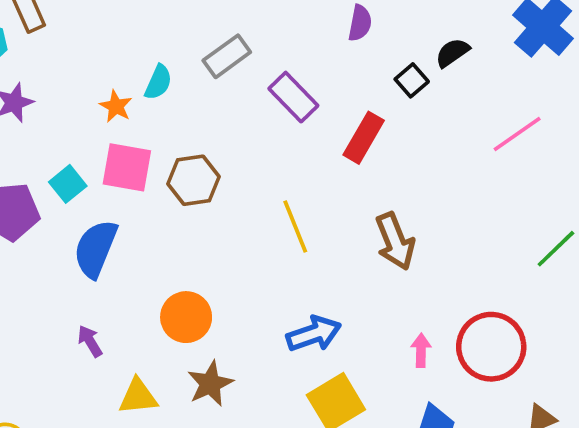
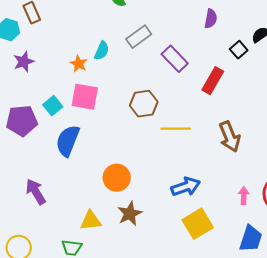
brown hexagon: (194, 180) -> (144, 104), moved
yellow line: (295, 226) -> (176, 129), turned -68
purple arrow: (90, 341) -> (36, 192), moved, size x1.5

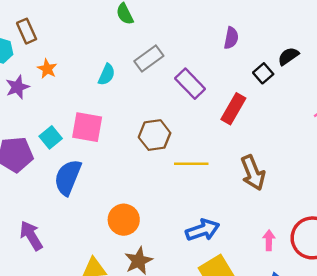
orange star: (79, 64) -> (47, 69), moved

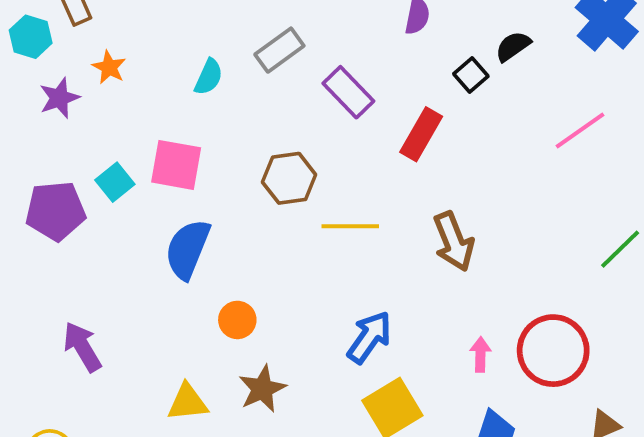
blue semicircle: (68, 177) -> (188, 249), moved
orange circle: (124, 220) -> (237, 320), size x0.7
blue arrow: (203, 230) -> (369, 337), turned -36

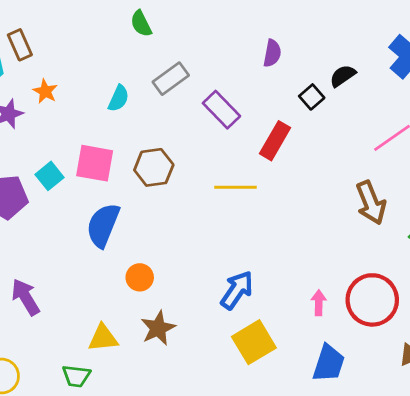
brown hexagon: (289, 178) -> (154, 167), moved
yellow line: (350, 226) -> (236, 187), moved
brown arrow: (454, 241) -> (371, 203), moved

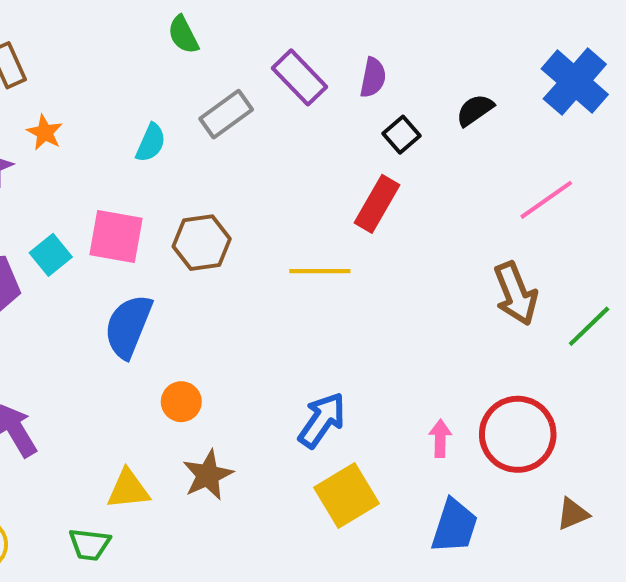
black square: (312, 97) -> (401, 135), moved
purple rectangle: (221, 110) -> (300, 77), moved

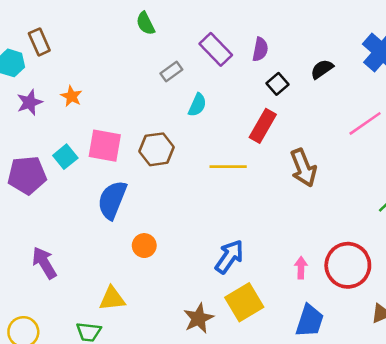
gray rectangle: (226, 114) -> (171, 72), size x0.7
orange star: (45, 133) -> (71, 96), moved
cyan semicircle: (151, 143) -> (197, 105), moved
brown arrow: (516, 294) -> (303, 168), moved
brown star: (208, 475) -> (199, 318), moved

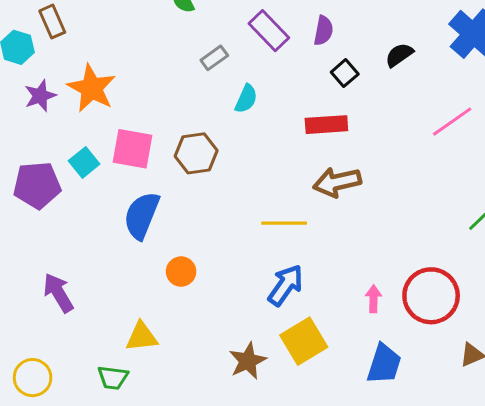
orange star: (71, 96) -> (92, 88), size x1.8
red rectangle: (263, 126) -> (326, 125), turned 56
yellow line: (228, 167) -> (284, 223), moved
brown arrow: (303, 168) -> (337, 182), moved, turned 99

